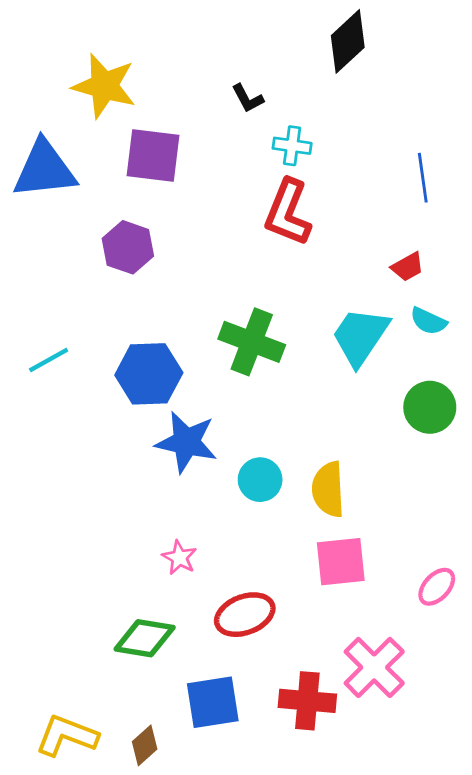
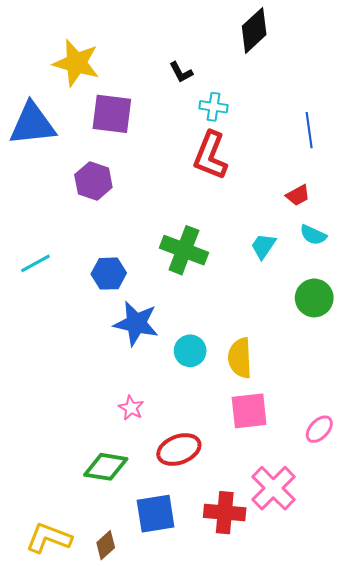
cyan trapezoid: (360, 336) -> (263, 246), size x0.6
blue hexagon: (149, 374) -> (109, 274), size x0.7

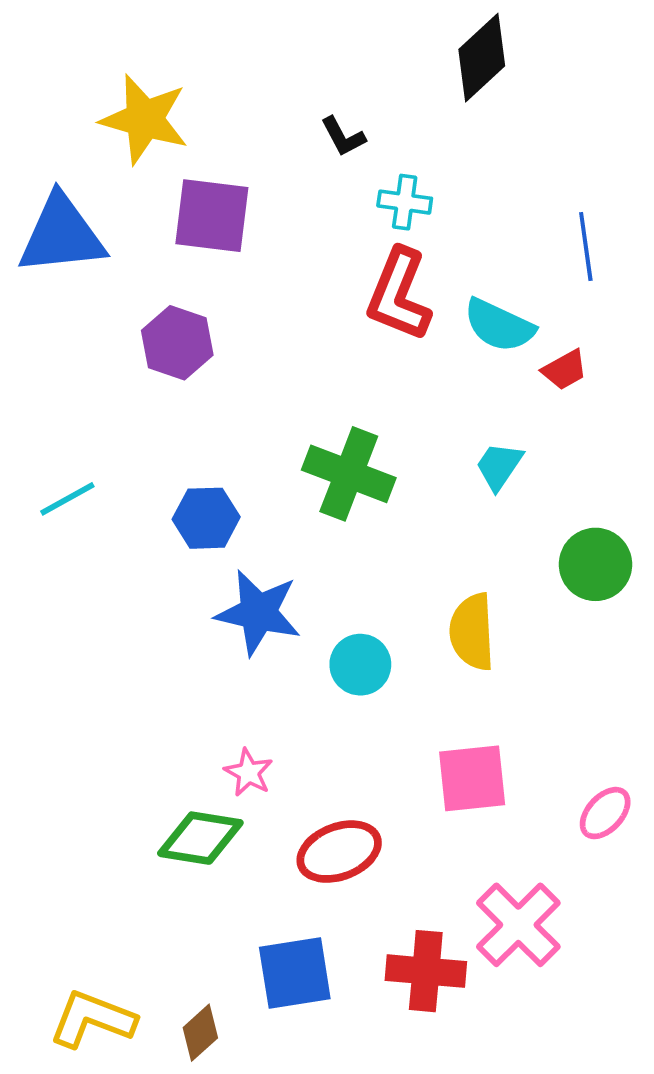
cyan semicircle: (313, 235) -> (499, 325), moved, size x1.4
yellow semicircle: (240, 358) -> (472, 632), moved
green diamond: (106, 467) -> (200, 838), moved

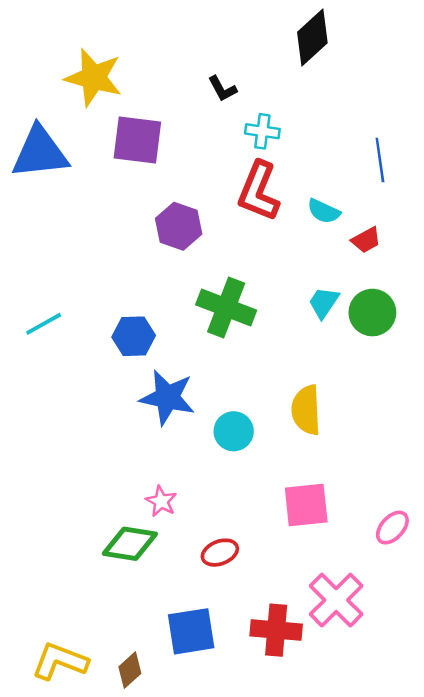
cyan semicircle: (499, 325) -> (324, 211), size x0.7
purple hexagon: (177, 343) -> (179, 226), moved
green circle: (595, 564) -> (372, 313), moved
red ellipse: (339, 852) -> (220, 553), size x0.7

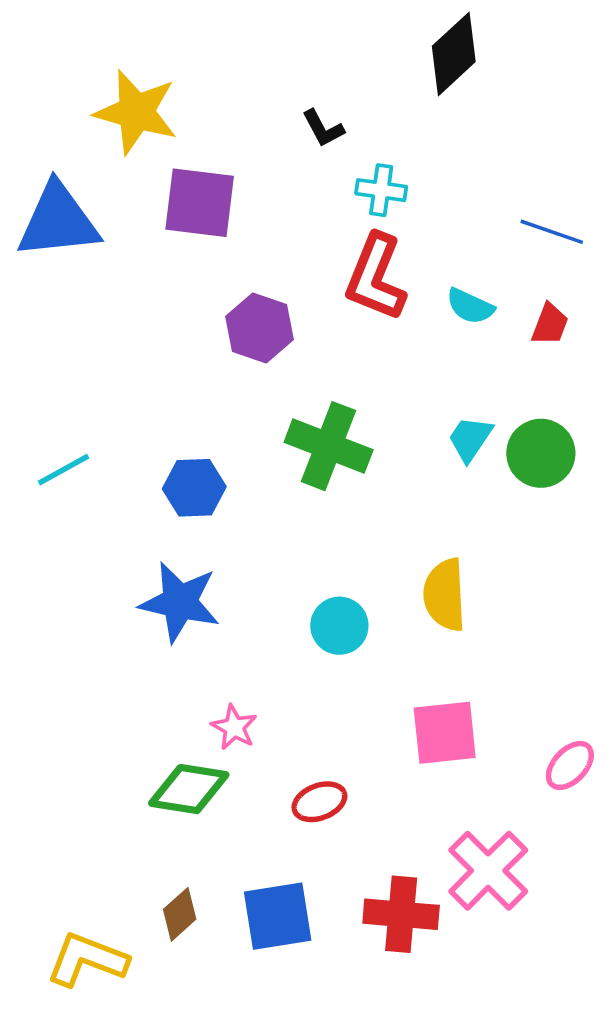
blue line: (380, 160) -> (552, 232), turned -63
red trapezoid: (366, 240) -> (550, 324), moved, turned -40
blue star: (167, 398) -> (180, 602), moved
brown diamond: (130, 670) -> (180, 914), moved

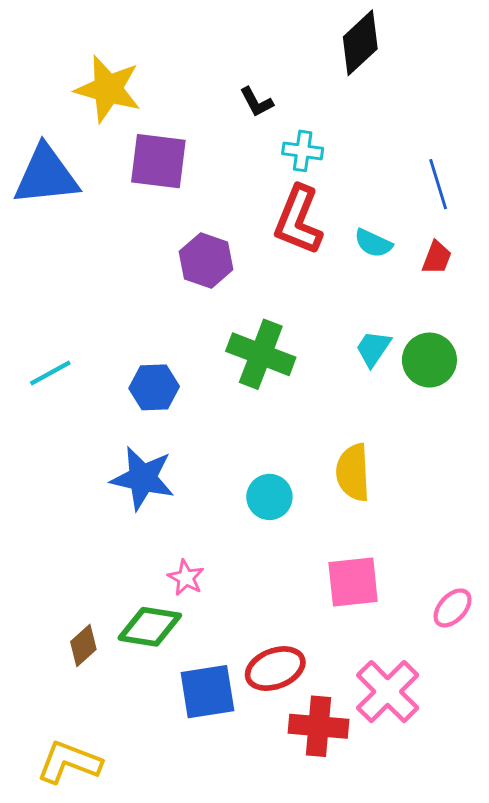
blue line: (552, 232) -> (438, 184), turned 54
red ellipse: (319, 802) -> (275, 669), moved, size x1.4
brown diamond: (180, 914) -> (83, 645), moved
blue square: (278, 916) -> (207, 692), moved

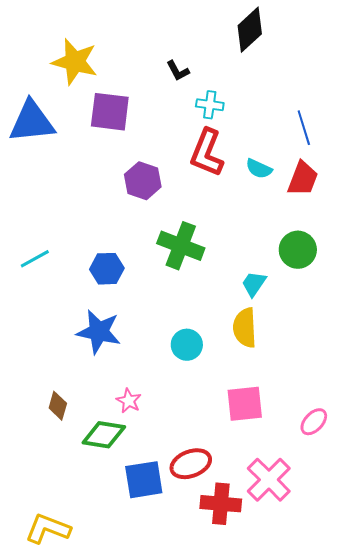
red trapezoid: (437, 258) -> (303, 179), size x1.5
cyan trapezoid: (373, 348) -> (254, 284), moved
brown diamond: (83, 645) -> (58, 406), moved, turned -32

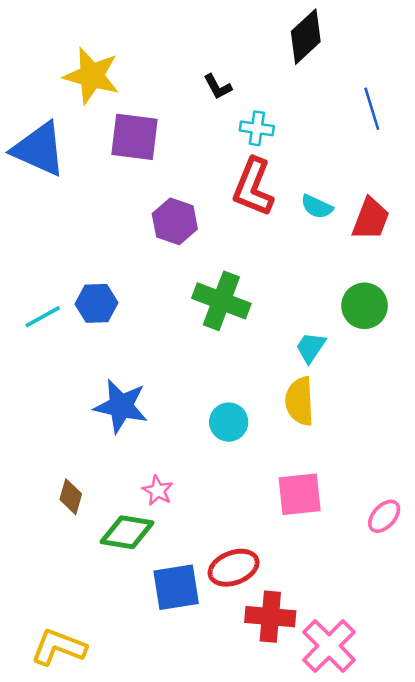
blue triangle: (32, 122) -> (39, 149), turned 30
blue line: (304, 128) -> (372, 109), moved
blue hexagon: (107, 269) -> (97, 303), moved
pink cross: (269, 480) -> (329, 646), moved

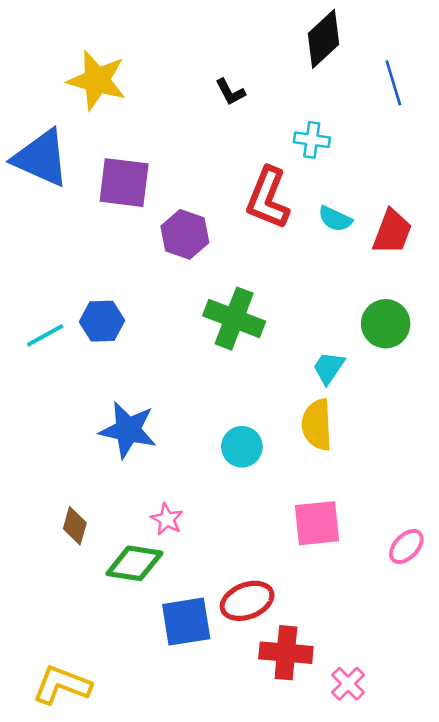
blue line: (372, 109) -> (393, 83), moved
cyan cross: (257, 128) -> (312, 140), moved
purple square: (134, 137) -> (124, 183), moved
pink cross: (329, 646) -> (348, 684), size x0.6

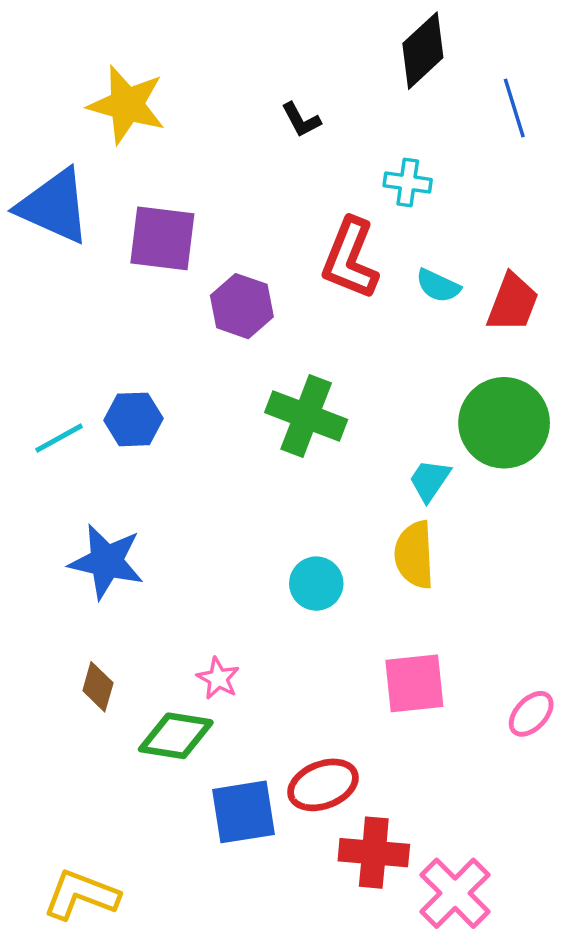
green circle: (386, 324) -> (504, 423), size x1.4
blue star: (128, 430) -> (106, 562), moved
pink cross: (348, 684) -> (455, 893), size x1.6

